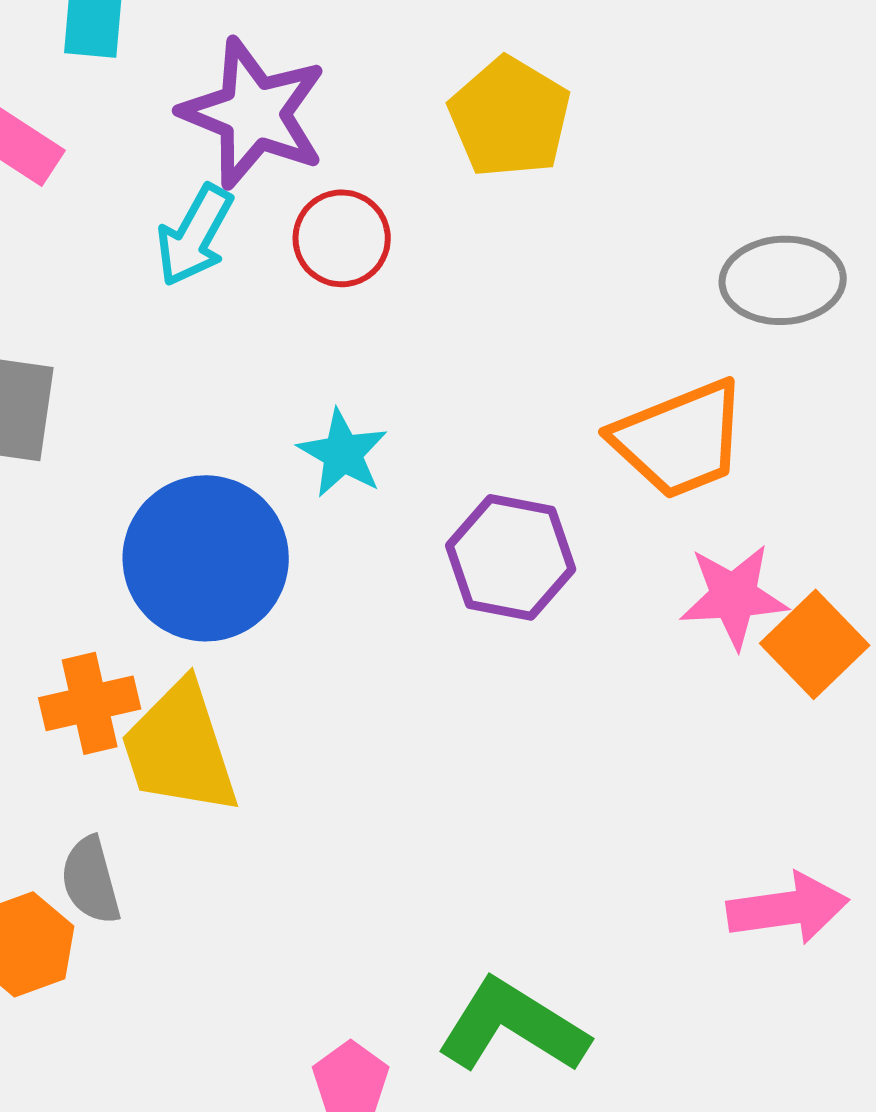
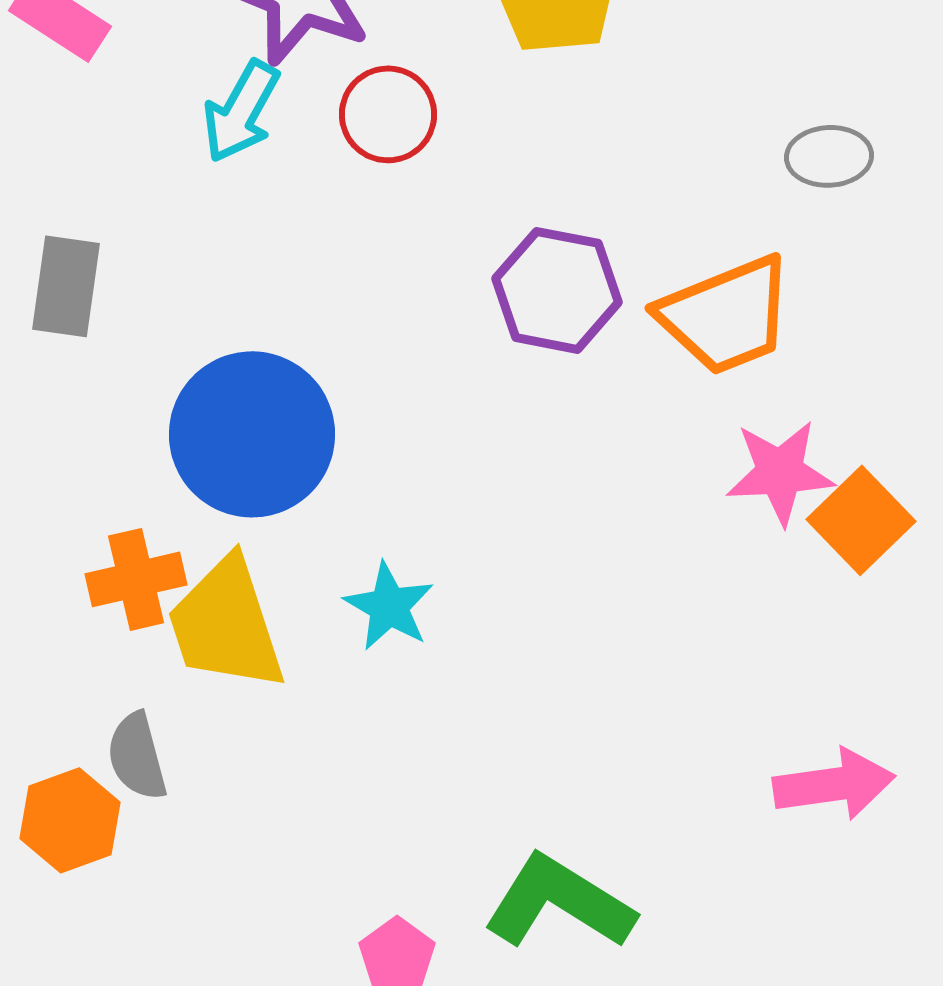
gray ellipse: (783, 280) -> (829, 156), size x0.7
cyan star: (343, 453) -> (389, 606), moved
purple hexagon: (511, 557) -> (557, 290), moved

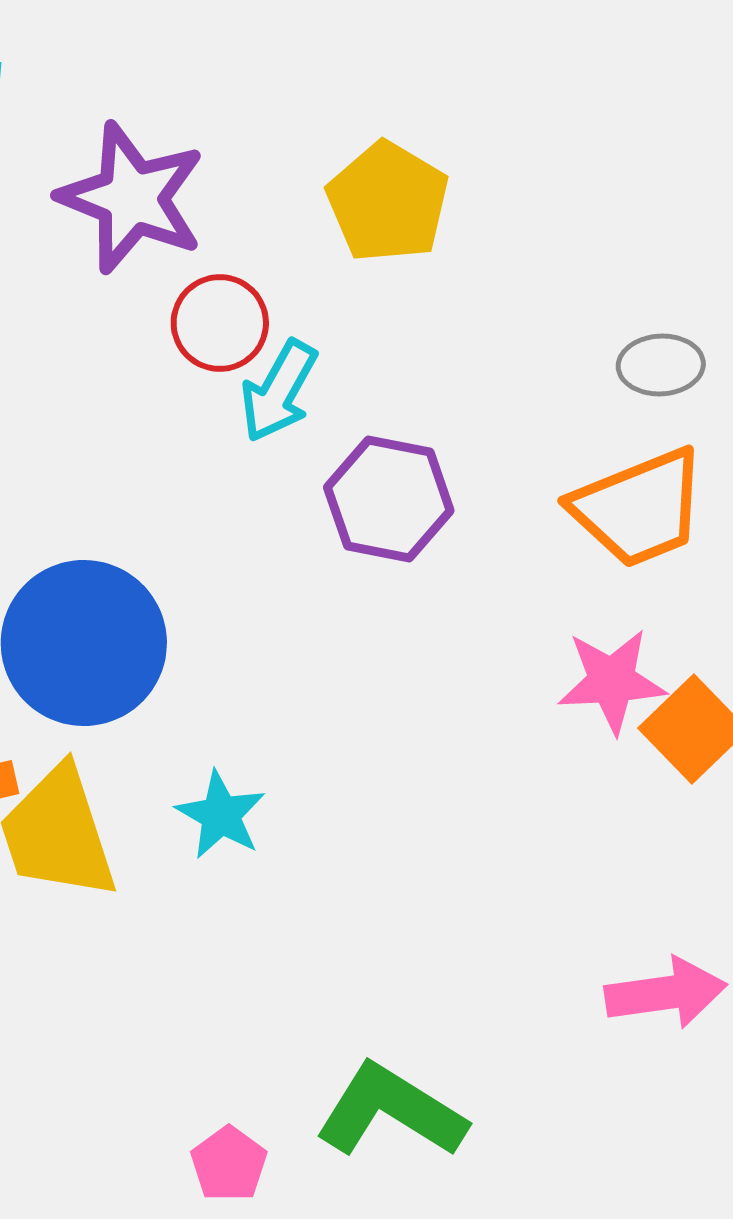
cyan arrow: (241, 111) -> (279, 391), moved
orange trapezoid: (726, 315) -> (639, 508), moved

